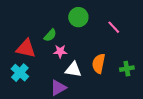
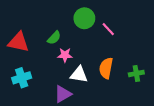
pink line: (114, 27) -> (108, 29), moved
red triangle: (26, 48) -> (18, 42), moved
cyan cross: (20, 73) -> (22, 78), turned 30

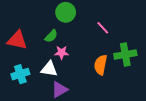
green circle: (84, 18) -> (66, 12), moved
green cross: (136, 73) -> (125, 55), moved, size x1.5
white triangle: (79, 75) -> (49, 69), moved

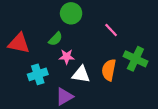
green cross: (125, 55) -> (135, 59), turned 35
white triangle: (49, 69) -> (81, 74), moved
cyan cross: (20, 74) -> (38, 74), moved

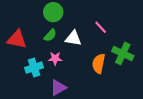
green circle: (71, 13) -> (53, 12), moved
pink star: (67, 57) -> (55, 58), moved
white triangle: (81, 74) -> (73, 38), moved

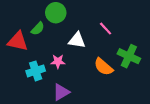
green semicircle: (50, 35) -> (38, 29), moved
orange semicircle: (99, 64) -> (103, 67), turned -60

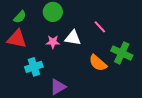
green semicircle: (38, 29) -> (20, 17), moved
pink star: (58, 61) -> (53, 42), moved

